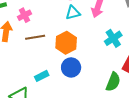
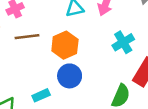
cyan rectangle: (42, 76) -> (41, 95), moved

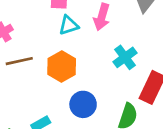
blue circle: (70, 76) -> (83, 104), moved

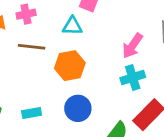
pink arrow: (102, 17) -> (132, 46), moved
cyan triangle: (69, 25) -> (72, 26), moved

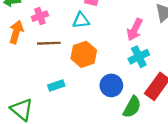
blue circle: (78, 108) -> (111, 85), moved
cyan rectangle: (32, 113) -> (56, 86), moved

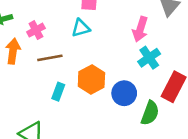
orange hexagon: (84, 54) -> (91, 79), moved
cyan rectangle: (56, 86) -> (58, 92), moved, turned -42

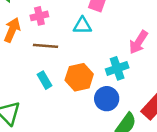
cyan cross: (149, 58) -> (117, 68), moved
cyan rectangle: (58, 92) -> (45, 80), turned -66

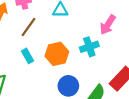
brown line: (45, 46) -> (29, 27), turned -60
blue circle: (107, 99) -> (68, 86), moved

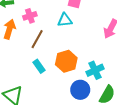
cyan cross: (89, 47) -> (95, 70), moved

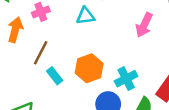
brown line: (37, 39) -> (41, 53), moved

